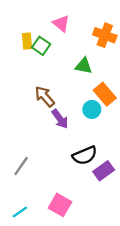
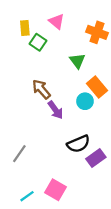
yellow rectangle: (27, 41) -> (25, 28), moved
green triangle: (84, 66) -> (77, 61), turned 42
cyan line: (20, 212) -> (27, 196), moved

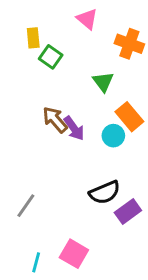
pink triangle: (57, 21) -> (87, 19), moved
purple arrow: (55, 110) -> (74, 128), moved
cyan line: (27, 196) -> (36, 262), turned -40

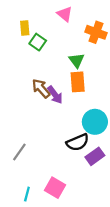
orange rectangle: (129, 117) -> (78, 82), moved, turned 36
cyan circle: (113, 136) -> (95, 122), moved, size x1.5

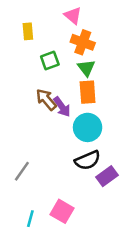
orange cross: (96, 32) -> (83, 42), moved
green square: (38, 42) -> (50, 61), moved, turned 35
cyan circle: (95, 122) -> (88, 127), moved

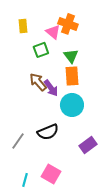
pink triangle: (73, 16) -> (53, 32), moved
orange cross: (83, 42) -> (68, 24), moved
black semicircle: (88, 160) -> (48, 132), moved

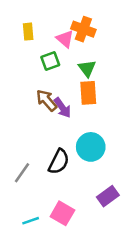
cyan circle: (72, 105) -> (91, 147), moved
black semicircle: (48, 132) -> (59, 162), turned -40
purple rectangle: (88, 145) -> (108, 196), moved
cyan line: (25, 180) -> (31, 221), turned 56

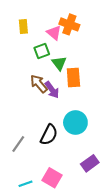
green triangle: (87, 68) -> (59, 63), moved

